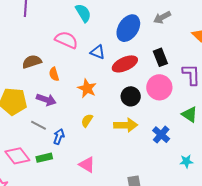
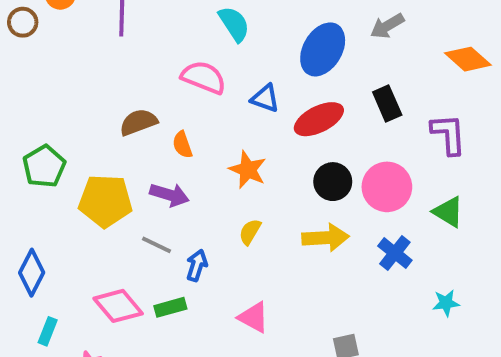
pink circle: (159, 87) -> (387, 187), moved

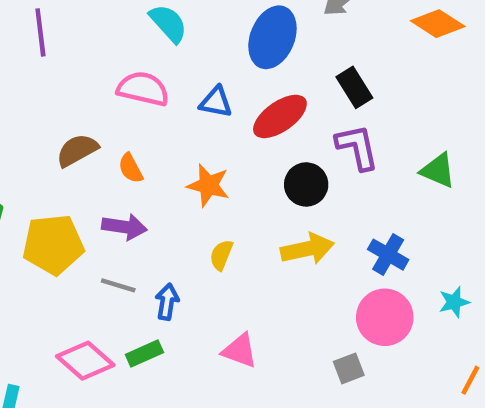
purple L-shape: (448, 134) -> (357, 147), moved
pink circle: (387, 187) -> (385, 317), moved
green triangle: (448, 212) -> (438, 171), moved

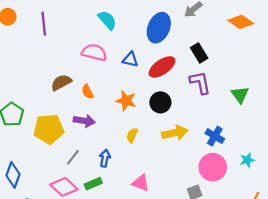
green triangle: (438, 171) -> (240, 95), turned 30
black circle: (306, 184) -> (160, 102), moved
gray line: (118, 285) -> (73, 157), moved, turned -70

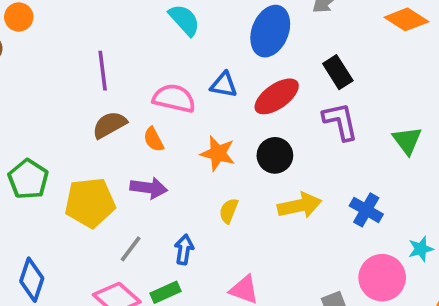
purple line: (44, 24) -> (103, 71), moved
pink semicircle: (94, 52) -> (174, 98), moved
pink circle: (213, 167) -> (382, 278), moved

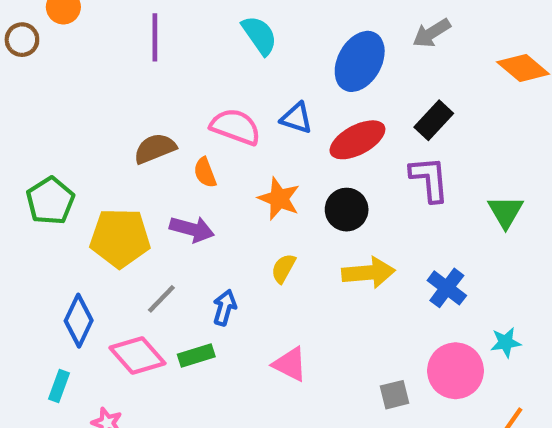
purple line: (103, 71) -> (155, 37), moved
black rectangle: (338, 72) -> (434, 120), turned 68
blue diamond: (32, 280) -> (79, 321), moved

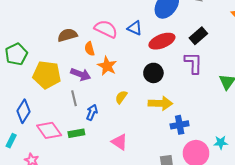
orange star: (279, 199) -> (107, 66), moved
blue cross: (447, 288) -> (180, 125), moved, turned 36
gray line: (161, 299) -> (74, 98), moved, turned -63

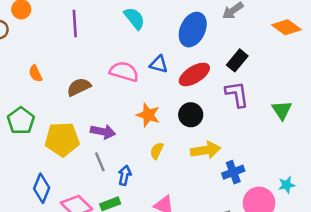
orange semicircle: (90, 49) -> (35, 73), moved
orange star: (107, 66) -> (148, 115), moved

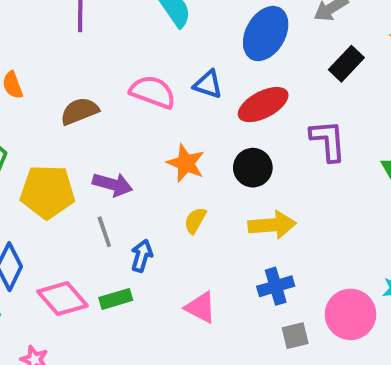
black rectangle: (237, 60) -> (346, 64), moved
blue cross: (233, 172) -> (276, 286), moved

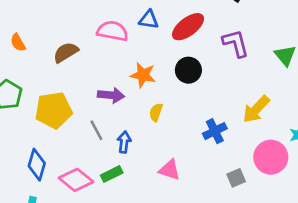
purple arrow: (113, 184) -> (111, 95), moved
yellow arrow: (272, 225) -> (256, 109), moved, turned 148
blue cross: (276, 286) -> (215, 131), moved

